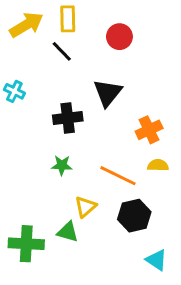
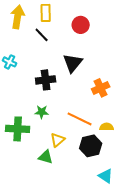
yellow arrow: (26, 25) -> (18, 17), turned -50
yellow semicircle: (158, 165) -> (107, 127), moved
green cross: (26, 244) -> (18, 129), moved

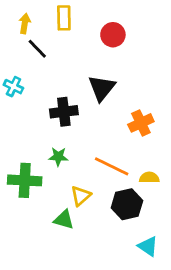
yellow arrow: (18, 17) -> (25, 24), size x0.6
black line: (42, 35) -> (37, 49), moved

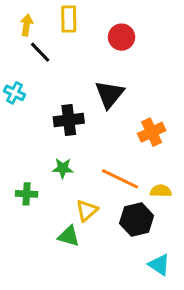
green cross: (25, 180) -> (27, 194), size x0.6

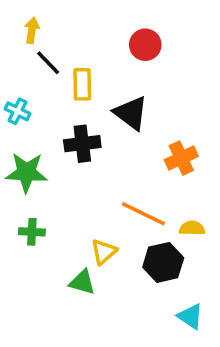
yellow rectangle: (69, 19) -> (82, 84), moved
black triangle: (109, 94) -> (131, 113), turned -32
green star: (63, 168) -> (26, 172), moved, size x1.6

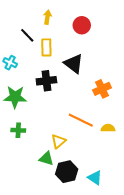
yellow arrow: (32, 30) -> (47, 17), moved
black hexagon: (163, 262) -> (67, 172), moved
cyan triangle: (190, 316) -> (95, 178), moved

